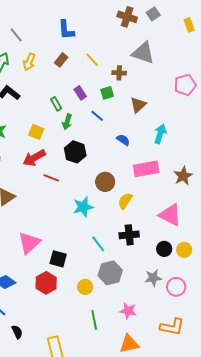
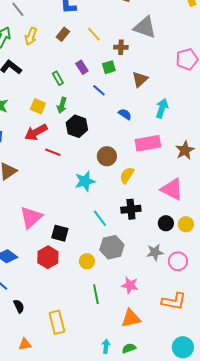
green arrow: (67, 122) -> (62, 105), moved

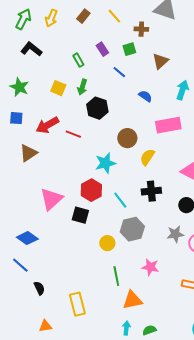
red arrow: (36, 132) -> (47, 125), moved
red hexagon: (48, 257) -> (91, 190), moved
orange triangle: (131, 318) -> (132, 300), moved

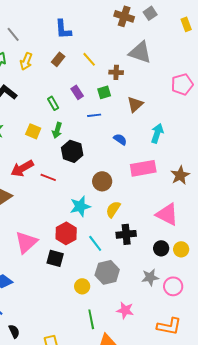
blue line: (119, 72) -> (94, 115), turned -48
yellow semicircle: (147, 157) -> (113, 209), moved

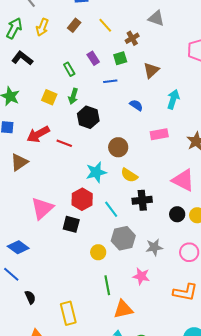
gray triangle: (140, 52) -> (156, 18), size x0.7
brown cross: (116, 72) -> (132, 38), turned -32
pink rectangle: (143, 168) -> (159, 134), size x0.7
yellow semicircle: (113, 209) -> (129, 175), turned -90
gray star: (150, 277) -> (154, 247), moved

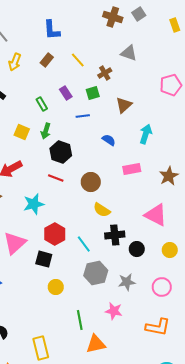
red line: (64, 143) -> (56, 178), moved
cyan star: (96, 172) -> (34, 204), moved
black circle: (177, 214) -> (137, 249), moved
yellow circle: (98, 252) -> (56, 287), moved

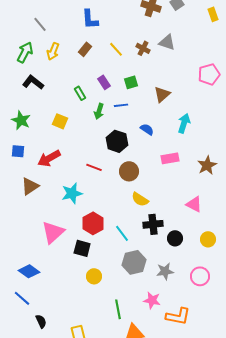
brown cross: (105, 73) -> (143, 48), moved, turned -32
green arrow: (46, 131) -> (99, 111), moved
black hexagon: (61, 152) -> (117, 141), moved
pink triangle: (156, 215) -> (194, 204), size x0.7
orange L-shape: (158, 327) -> (178, 316), moved

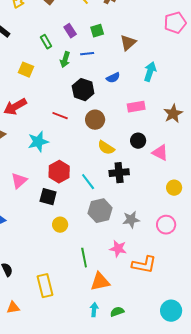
blue semicircle: (147, 129) -> (113, 78), turned 120
pink triangle: (53, 232) -> (19, 181), size x0.7
black circle: (175, 238) -> (138, 141), moved

